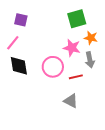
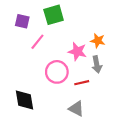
green square: (77, 19) -> (54, 15), moved
pink line: (13, 43) -> (37, 42), moved
black diamond: (19, 66) -> (24, 100), moved

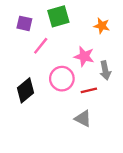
orange star: (98, 41) -> (102, 26), moved
black diamond: (24, 100) -> (25, 90), moved, turned 60

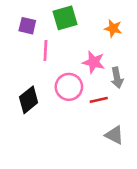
pink line: (41, 46) -> (45, 50), turned -36
gray triangle: (83, 119) -> (114, 135), moved

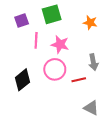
purple square: (27, 26) -> (22, 20), turned -32
pink star: (94, 62) -> (60, 44), moved

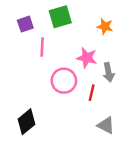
pink star: (60, 44) -> (87, 58), moved
black diamond: (23, 80) -> (27, 122), moved
red line: (79, 80) -> (92, 93), turned -64

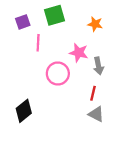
red line: (92, 93) -> (93, 93), moved

